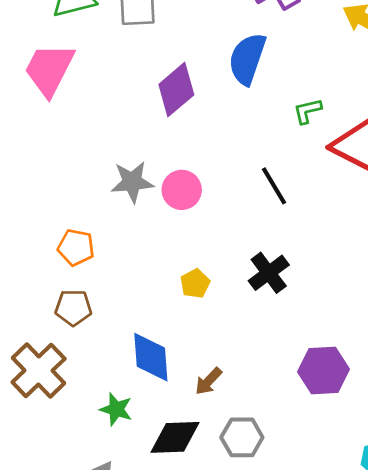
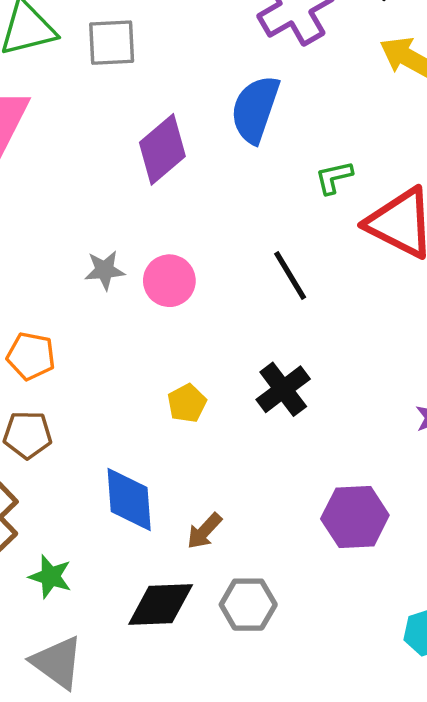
gray star: (132, 182) -> (105, 270), size x0.7
green star: (116, 409) -> (50, 577), moved

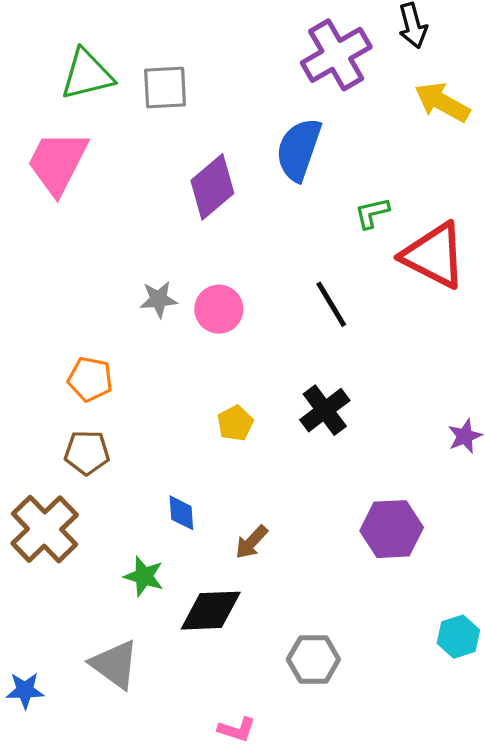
blue diamond: (129, 500) -> (181, 513), size x0.6
green star: (50, 577) -> (144, 576), moved
gray hexagon: (248, 605) -> (313, 659), moved

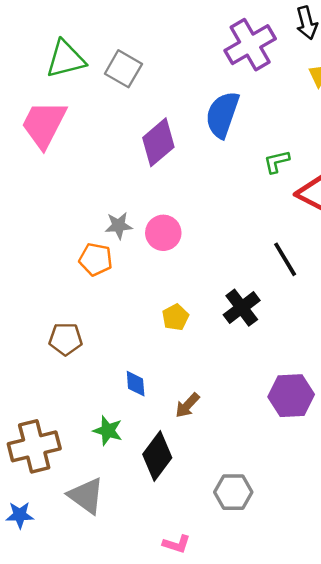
gray square: (165, 88) -> (123, 69), turned 33
black line: (331, 304) -> (285, 259), moved
orange pentagon: (90, 379) -> (96, 259), moved
brown cross: (45, 529) -> (34, 446), moved, turned 30
black diamond: (211, 611) -> (157, 456), turned -51

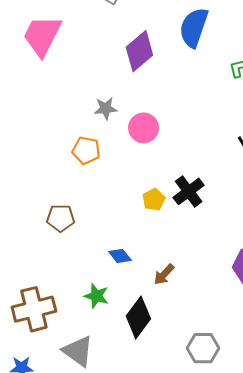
gray star: (119, 226) -> (106, 108), moved
black cross: (242, 308) -> (189, 191), moved
blue diamond: (136, 384) -> (120, 256), turned -35

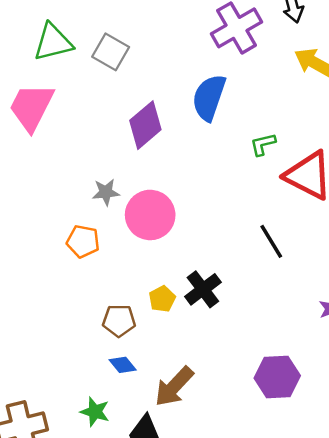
pink circle: (144, 128) -> (150, 215), size x1.4
brown pentagon: (61, 218) -> (119, 321), moved
brown arrow: (164, 274) -> (174, 386), size x1.6

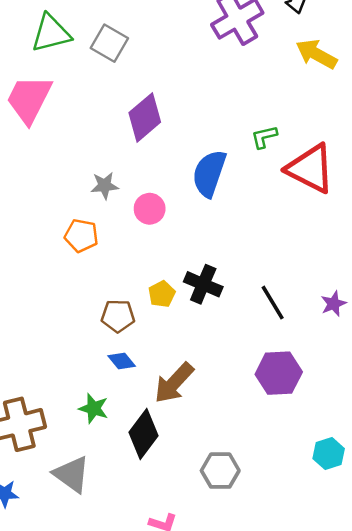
blue semicircle: (209, 97) -> (209, 173), moved
pink circle: (150, 215) -> (150, 209), size x0.6
black line: (271, 241) -> (273, 303), moved
black cross: (203, 289) -> (203, 284), turned -30

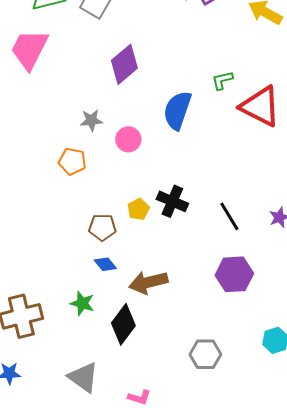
brown arrow: (174, 383) -> (148, 282), turned 33
gray hexagon: (220, 471) -> (205, 354), moved
gray triangle: (72, 474) -> (83, 377), moved

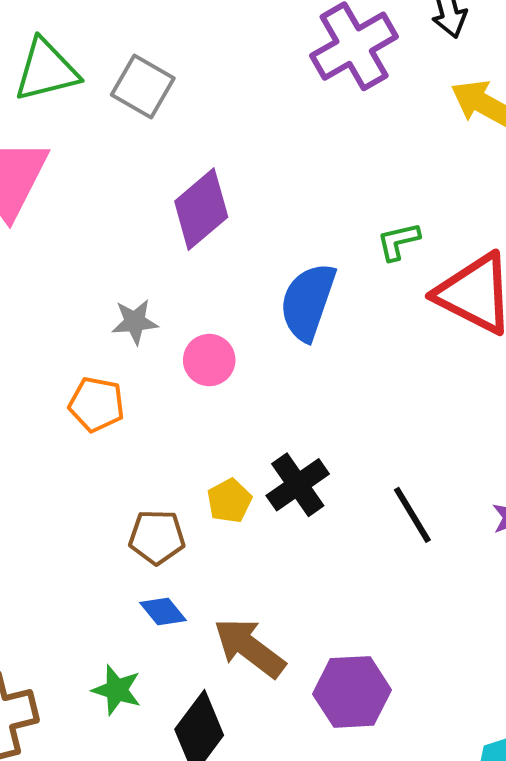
black cross: (172, 201) -> (298, 485), turned 32
purple hexagon: (234, 274) -> (352, 692), moved
brown arrow: (148, 282) -> (249, 648), turned 51

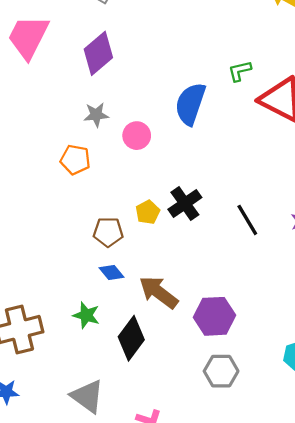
purple diamond: (201, 209) -> (98, 53), moved

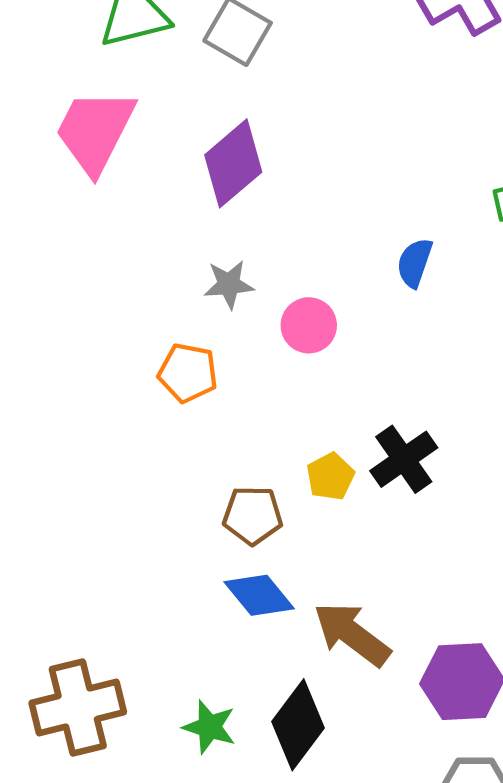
blue semicircle: (190, 104) -> (415, 263), size x0.6
blue diamond: (111, 273) -> (259, 595), size x1.4
green star: (86, 315) -> (209, 727), moved

